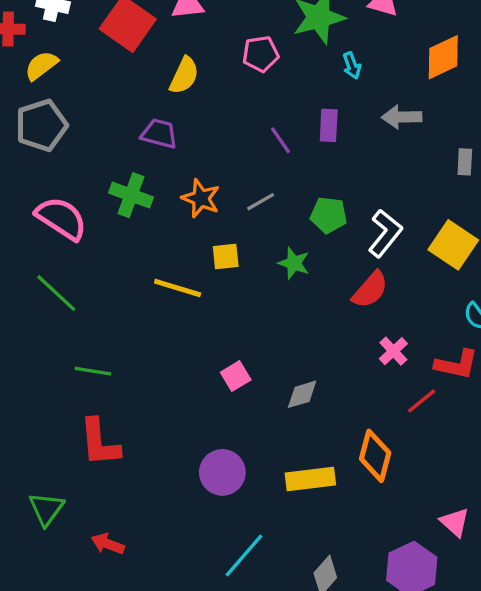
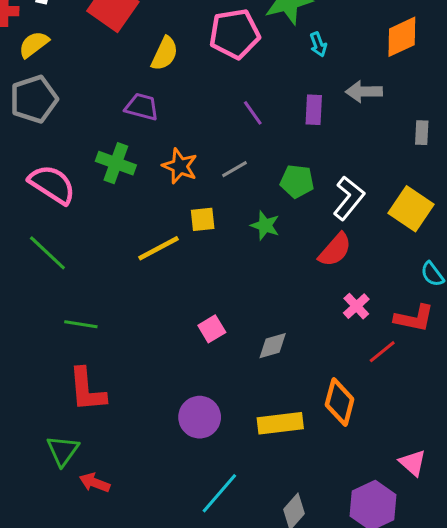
pink pentagon: (261, 54) -> (235, 34), size x1.5
purple rectangle: (329, 125) -> (314, 110), moved
yellow line: (178, 288) -> (159, 248), turned -45
green triangle: (46, 509) -> (63, 451), moved

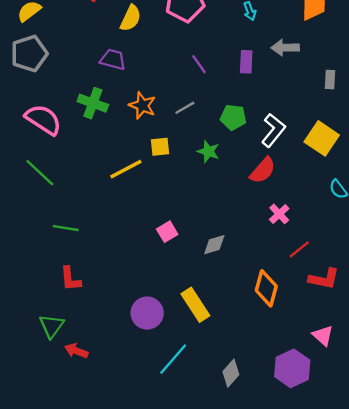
red L-shape: (414, 318) -> (324, 279), moved
red L-shape: (87, 390) -> (70, 279), size x0.7
purple circle: (200, 417) -> (147, 313), moved
yellow rectangle: (280, 423) -> (195, 305), moved, turned 64

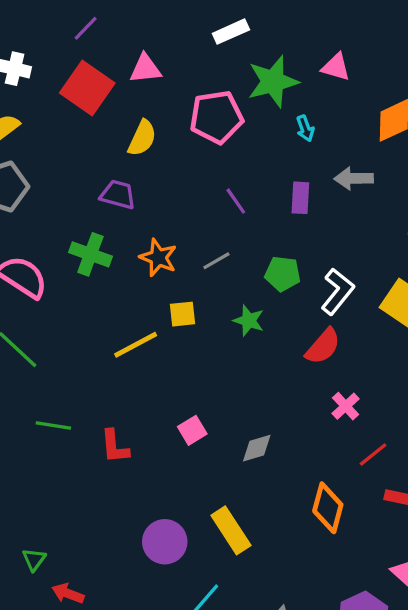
red L-shape: (70, 279) -> (115, 446), moved
green triangle: (52, 326) -> (34, 560), size x0.7

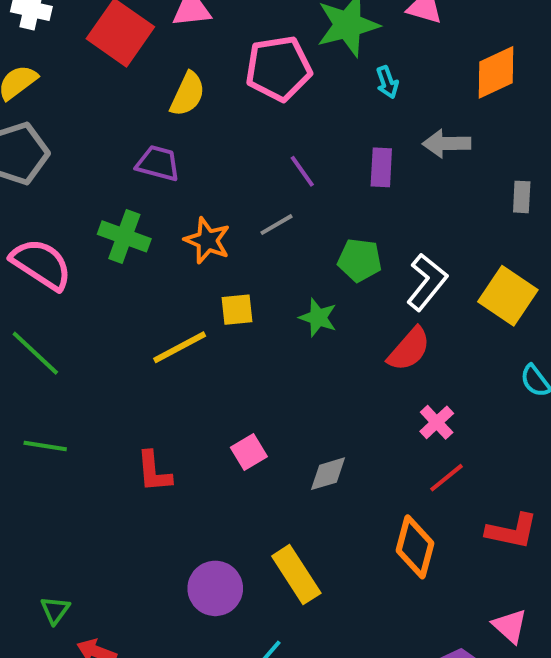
gray line: (216, 261) -> (277, 225), moved
green line: (53, 425) -> (45, 446), moved
red line: (373, 455) -> (447, 478), moved

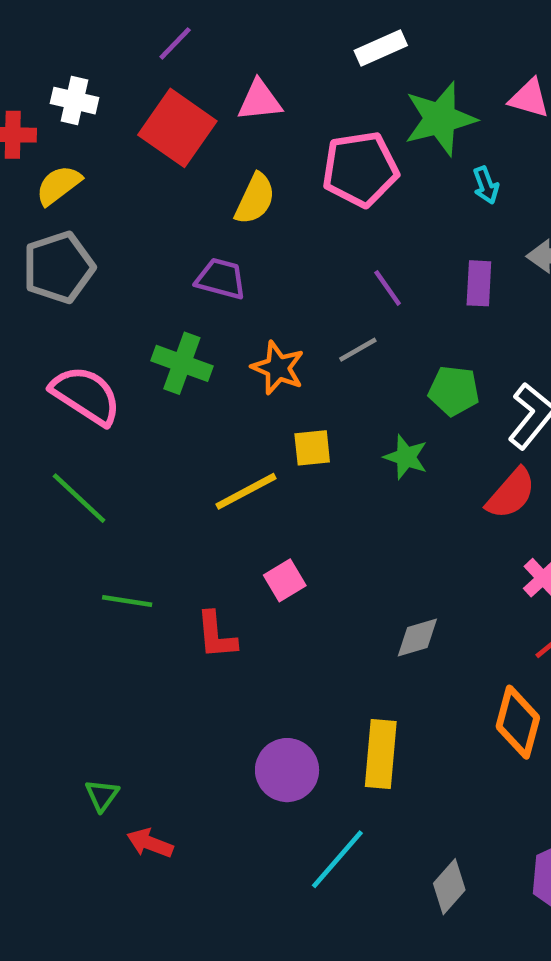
green line: (45, 446) -> (127, 601), moved
pink square: (249, 452) -> (285, 580), moved
yellow rectangle: (296, 575) -> (381, 754), turned 38

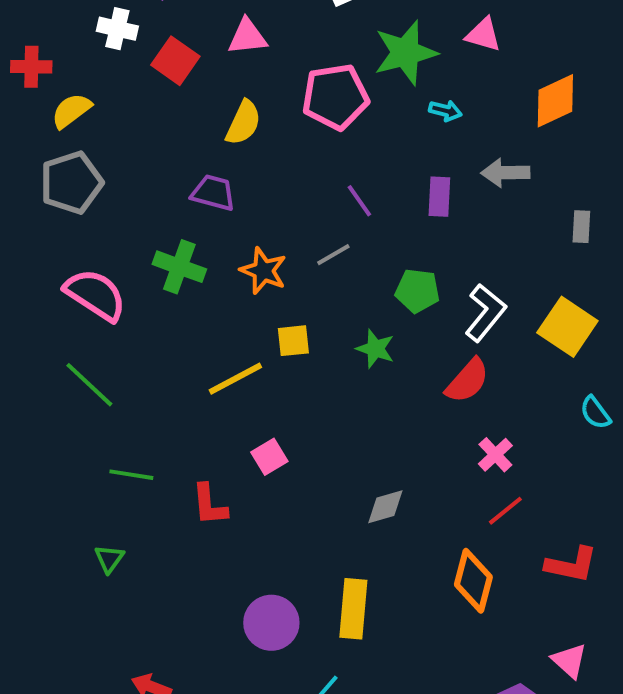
white cross: (75, 101) -> (117, 29), moved
red square: (177, 128) -> (175, 61), size x0.7
cyan arrow: (486, 185) -> (445, 111), turned -56
green triangle: (102, 795) -> (109, 559), moved

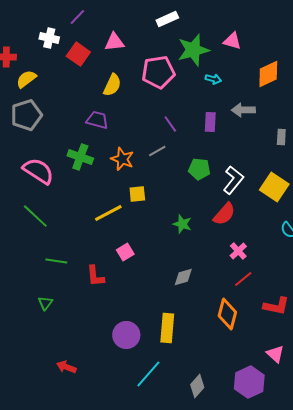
green star: (375, 349) -> (182, 224), moved

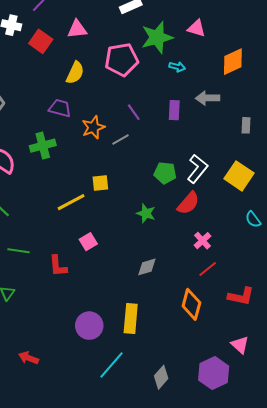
green cross: (80, 157) -> (43, 146), turned -35
orange star: (122, 159) -> (93, 127), moved, turned 30
green pentagon: (199, 169) -> (165, 173), moved

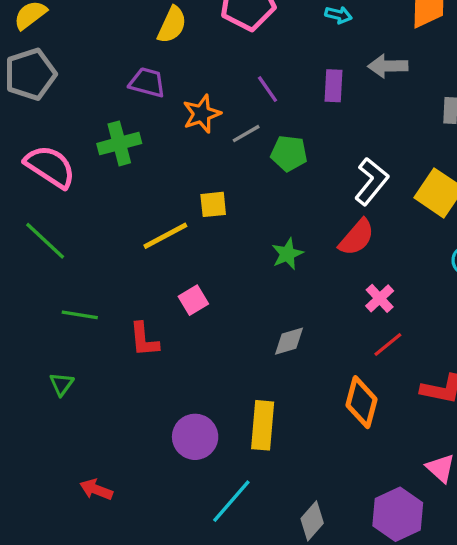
green pentagon: (165, 173) -> (289, 153), moved
green star: (146, 213) -> (287, 254), turned 30

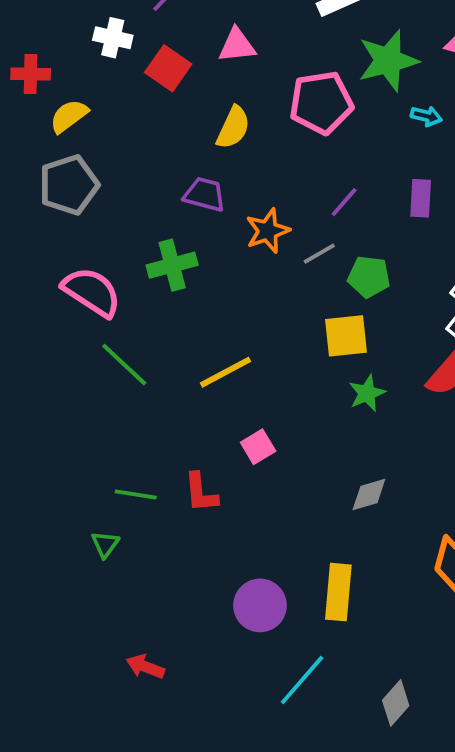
purple line: (268, 89) -> (344, 202), turned 76
yellow square: (213, 204) -> (346, 336), moved, size x1.4
green line: (45, 241) -> (124, 365), moved
green line: (80, 315) -> (136, 495), moved

